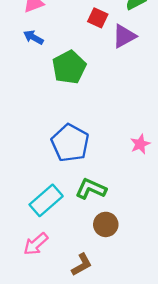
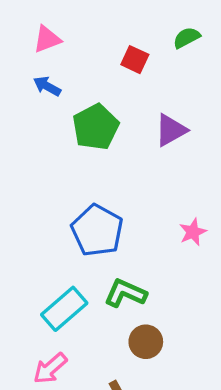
purple triangle: (124, 36) -> (171, 130), moved

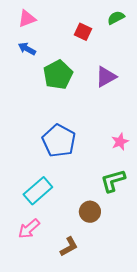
green L-shape: (125, 293) -> (113, 181), moved, turned -40

